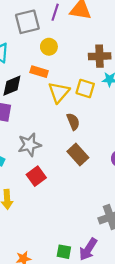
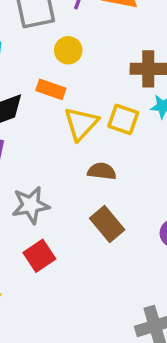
brown semicircle: (73, 122) -> (102, 171), turned -63

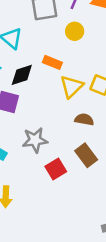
yellow circle: (68, 50) -> (75, 31), moved
red square: (39, 256) -> (56, 169), moved

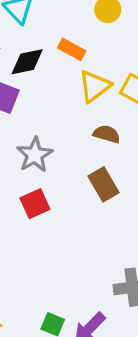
gray star: (35, 140) -> (35, 155), turned -30
red square: (56, 169) -> (35, 204), moved

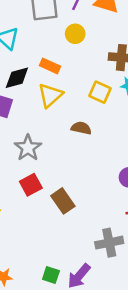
yellow triangle: (95, 86) -> (50, 95), moved
brown rectangle: (104, 184) -> (63, 201), moved

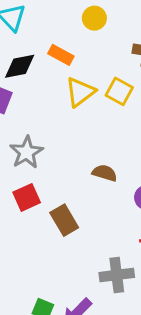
yellow triangle: (50, 95) -> (80, 92), moved
brown semicircle: (81, 128) -> (105, 173), moved

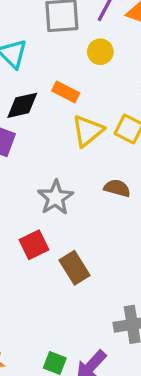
gray star: (27, 152) -> (55, 198), moved
brown semicircle: (105, 173) -> (117, 188), moved

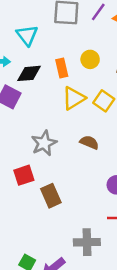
yellow circle: (100, 52) -> (90, 59), moved
orange rectangle: (66, 92) -> (62, 68), turned 42

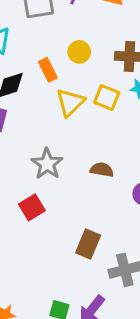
brown semicircle: (89, 142) -> (102, 170), moved
brown rectangle: (51, 196) -> (88, 244), moved, turned 60

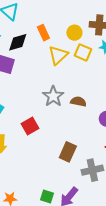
yellow circle: (79, 52) -> (74, 33), moved
gray star: (47, 164) -> (53, 96), moved

